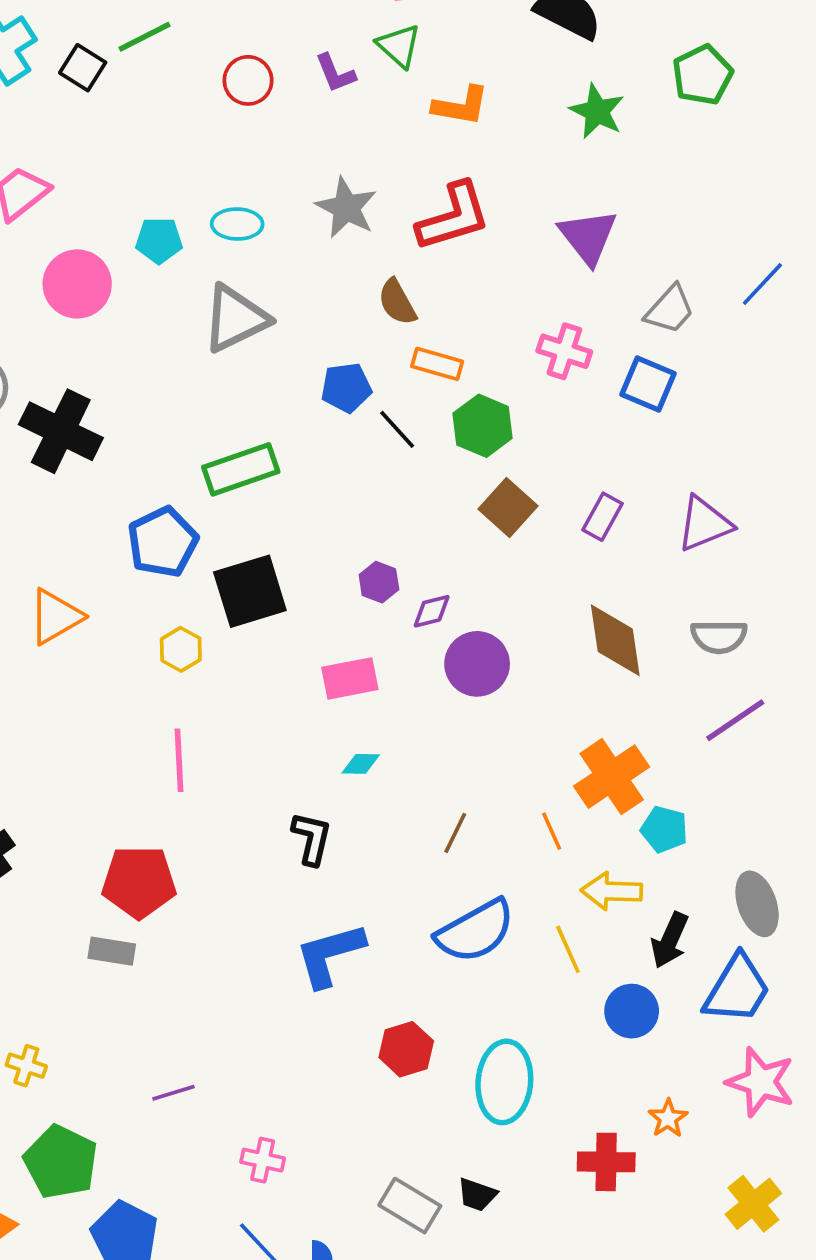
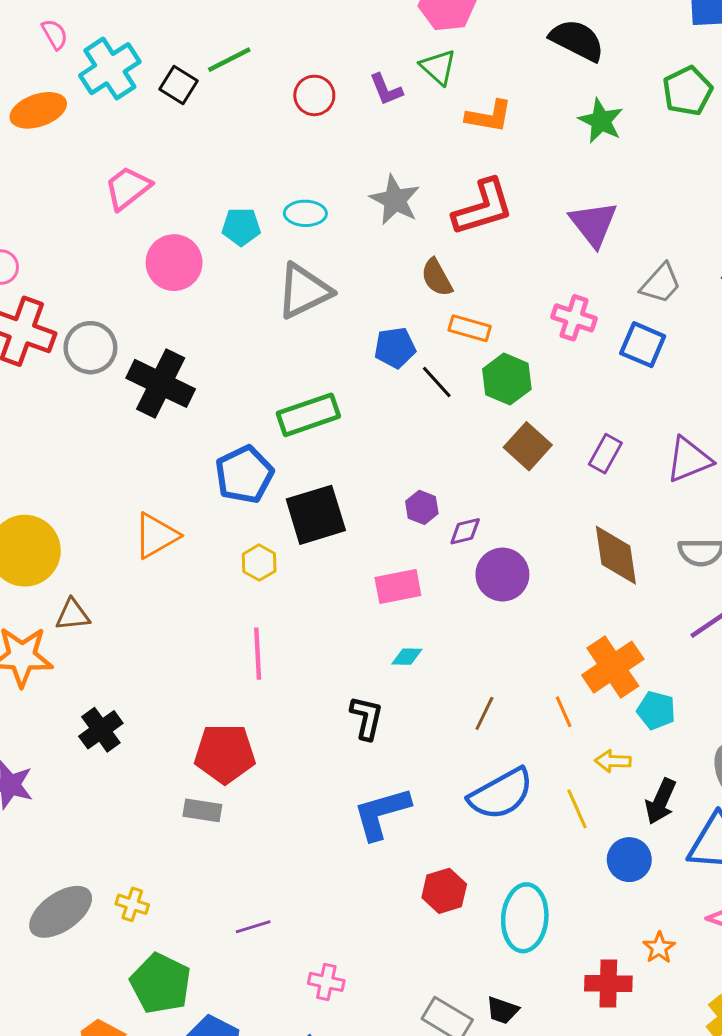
yellow arrow: (612, 891) -> (613, 761), size x0.7

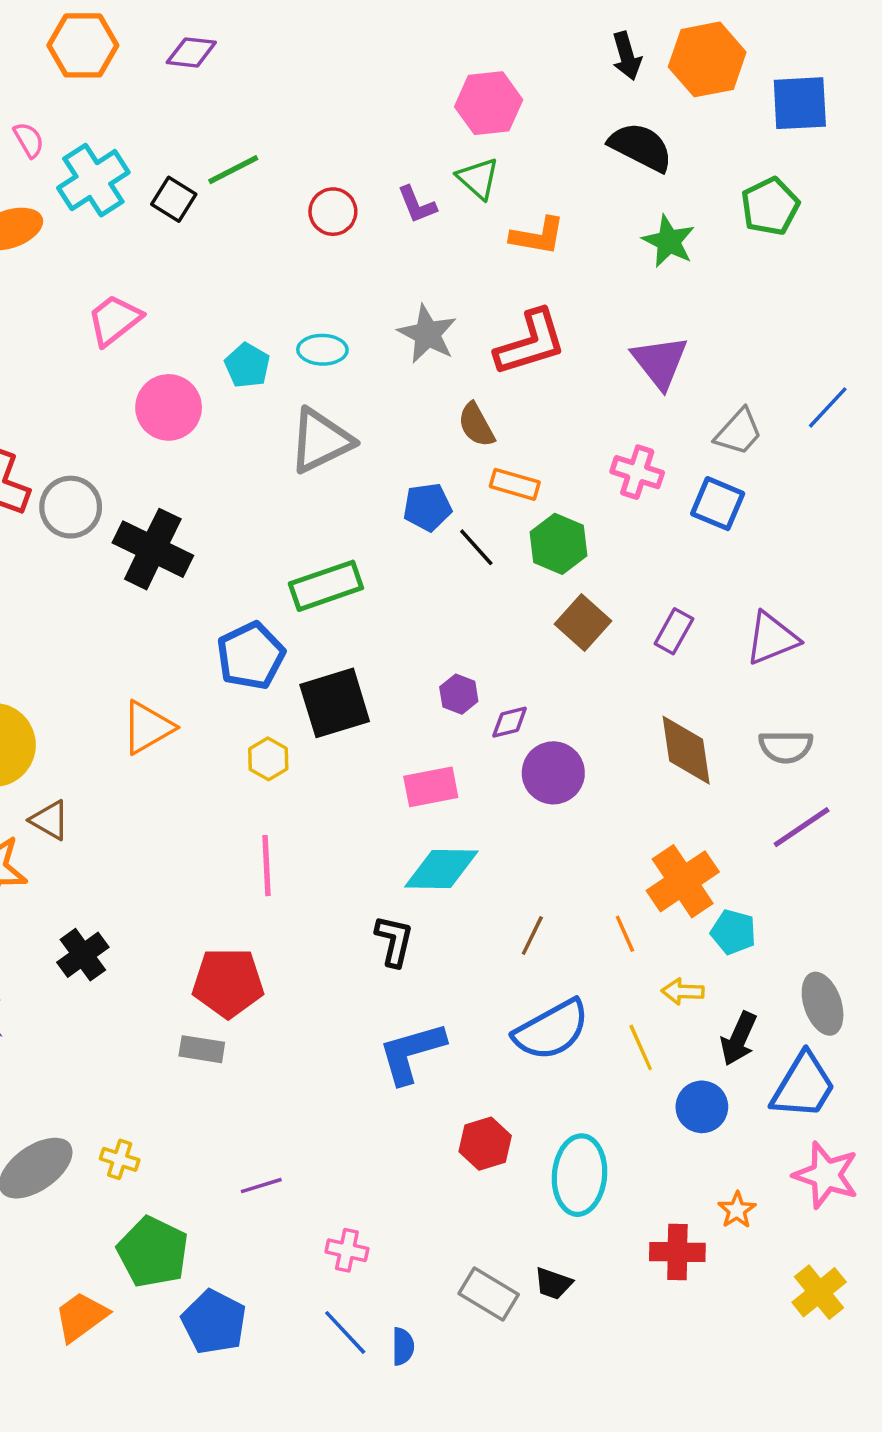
cyan pentagon: (241, 227) -> (247, 365), turned 30
brown triangle: (73, 615) -> (50, 820), turned 36
cyan diamond: (407, 657) -> (441, 869), size x2.0

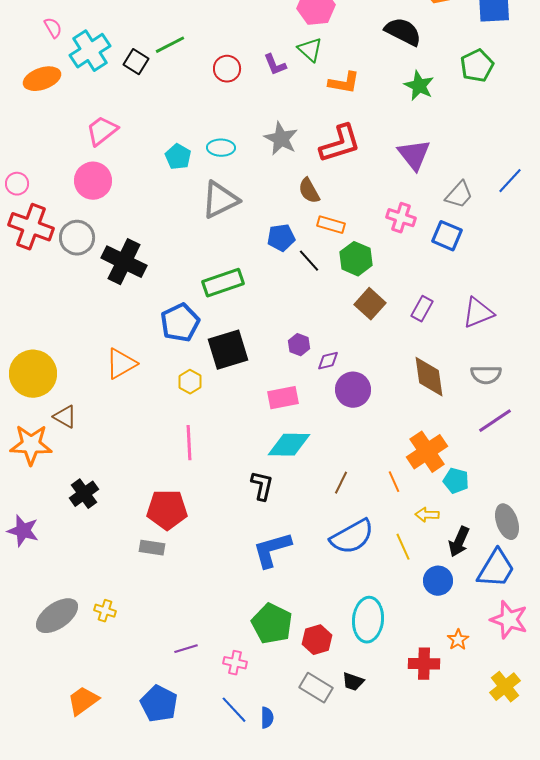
pink circle: (169, 407) -> (93, 181), moved
red hexagon: (485, 1144) -> (317, 640), moved
purple line: (261, 1186) -> (186, 649), moved
green pentagon: (153, 1252) -> (272, 624), moved

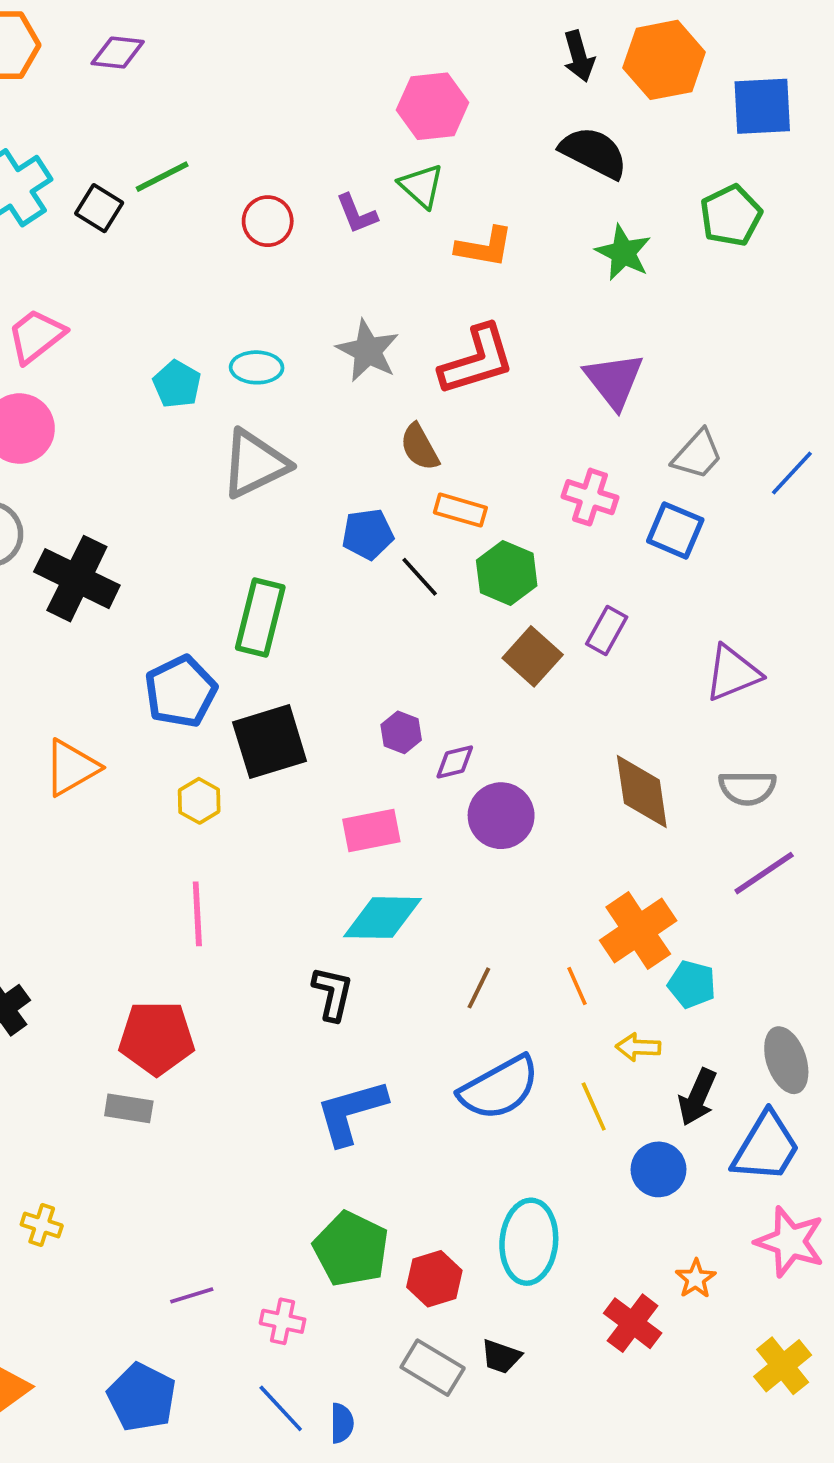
blue line: (510, 181) -> (792, 473), moved
green rectangle: (223, 283) -> (260, 617), turned -57
purple rectangle: (422, 309) -> (607, 630), moved
red cross: (424, 664) -> (633, 1323), turned 36

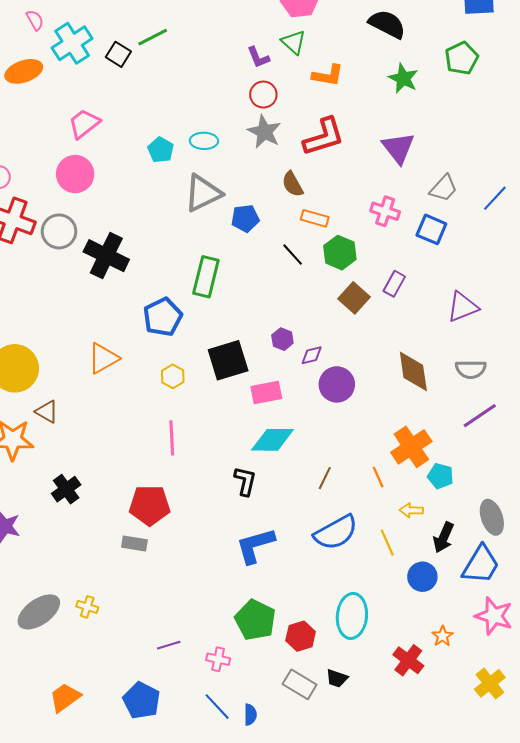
red circle: (268, 221) -> (263, 95), moved
blue pentagon: (368, 534) -> (245, 218), moved
black square: (270, 742) -> (228, 360), moved

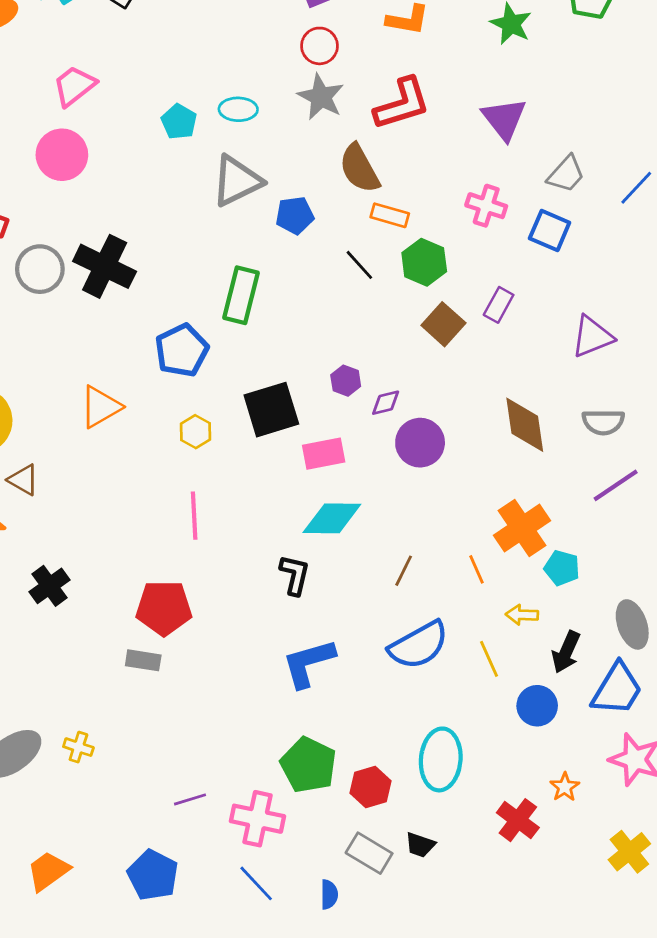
brown semicircle: (293, 184) -> (359, 169), size x1.4
gray circle: (59, 231) -> (40, 269), moved
pink cross: (218, 659) -> (258, 819), size x1.6
blue semicircle: (250, 715) -> (329, 894), moved

